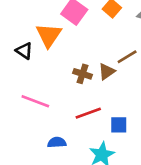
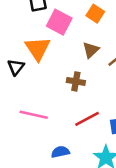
black triangle: (24, 51) -> (16, 67), turned 42
brown triangle: (107, 72) -> (91, 50), moved

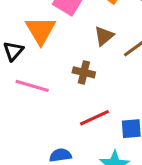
pink line: (34, 115) -> (32, 86), moved

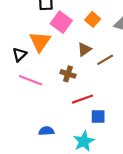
red line: (94, 118) -> (83, 99), moved

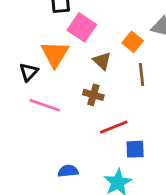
orange square: (93, 19) -> (133, 42), moved
brown triangle: (84, 49) -> (102, 61), moved, turned -40
brown line: (105, 60) -> (141, 74), turned -63

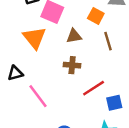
brown triangle: (102, 61) -> (74, 36), turned -42
black triangle: (29, 72) -> (15, 73), moved, turned 42
pink line: (45, 105) -> (38, 96), moved, turned 45

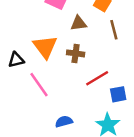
orange triangle: (34, 38) -> (45, 47), moved

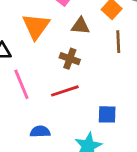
orange triangle: (45, 47) -> (36, 26), moved
red line: (97, 78) -> (65, 91), moved

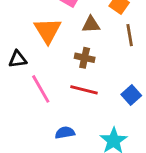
red line: (65, 91) -> (84, 90), turned 40
blue square: (107, 114) -> (131, 95), moved, turned -36

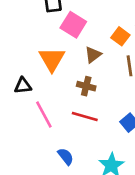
brown triangle: (91, 24) -> (93, 55), turned -36
blue semicircle: (65, 133) -> (66, 156), turned 60

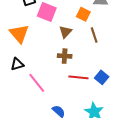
orange triangle: (52, 59) -> (19, 34), moved
red line: (85, 116) -> (78, 77), moved

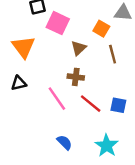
red line: (78, 77) -> (91, 104), turned 30
blue square: (102, 77) -> (118, 105), turned -32
pink line: (37, 83) -> (57, 99), moved

